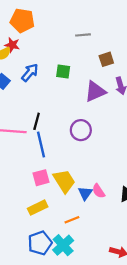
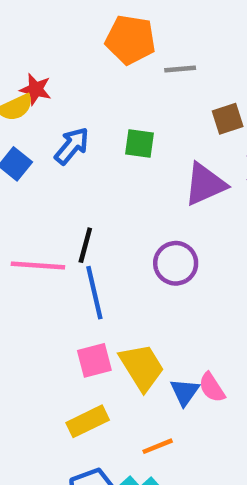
orange pentagon: (22, 21) -> (131, 40), moved

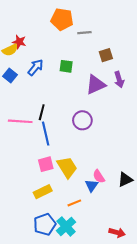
blue triangle: (185, 392) -> (92, 186), moved

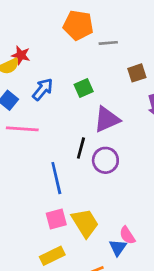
green square: (66, 66) -> (84, 88), turned -32
purple triangle: (96, 85) -> (107, 119), moved
black line: (42, 112) -> (81, 148), moved
pink line: (20, 121) -> (22, 129), moved

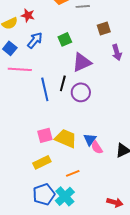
red star: (21, 55) -> (28, 15), moved
blue line: (56, 178) -> (45, 89), moved
yellow trapezoid: (85, 223) -> (66, 138), turned -35
blue triangle: (118, 248) -> (90, 139), moved

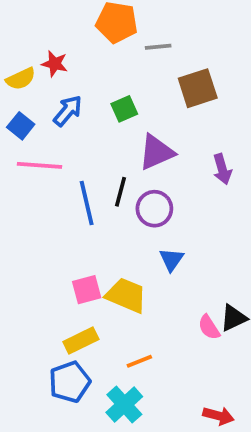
brown square: (104, 28) -> (198, 88), size x1.5
purple arrow: (117, 52) -> (222, 169), moved
blue triangle: (90, 139) -> (171, 260), moved
pink semicircle: (97, 147) -> (209, 327), moved
blue pentagon: (44, 194) -> (70, 382), moved

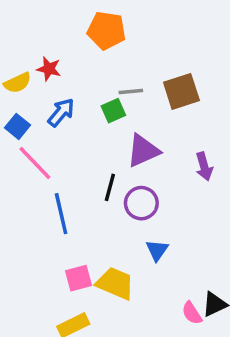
gray line: (158, 47) -> (131, 91), moved
pink line: (40, 165) -> (35, 163), turned 42
blue line: (87, 203) -> (61, 214), moved

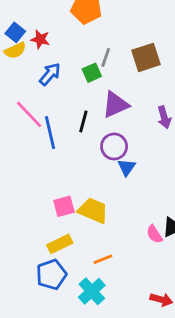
gray line: (131, 91) -> (106, 57), turned -66
blue square: (17, 126) -> (15, 32), moved
black line: (110, 187) -> (83, 121), moved
blue line: (61, 214) -> (50, 133), moved
blue triangle: (157, 250) -> (127, 167), moved

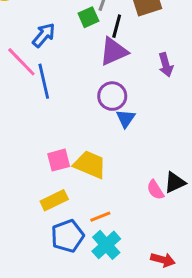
blue arrow: (50, 74) -> (44, 35), moved
black line: (83, 121) -> (117, 26), moved
blue pentagon: (51, 275) -> (68, 236), moved
cyan cross: (92, 291) -> (106, 245), moved

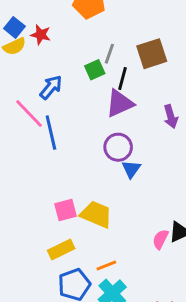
pink semicircle: (155, 190) -> (160, 239), turned 60

